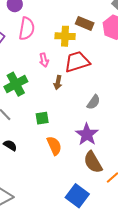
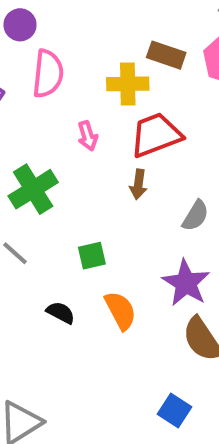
brown arrow: (58, 82) -> (138, 184), moved
black semicircle: (10, 145) -> (61, 313), moved
blue square: (77, 196) -> (175, 411), size x0.7

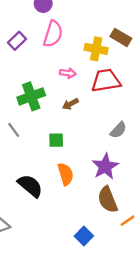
pink arrow: (88, 136) -> (68, 73), turned -77
brown arrow: (138, 184) -> (70, 104), moved, turned 42
black semicircle: (61, 313) -> (30, 186), moved, size x1.6

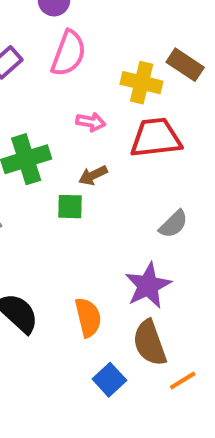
green square: (56, 140) -> (70, 207), moved
orange semicircle: (66, 174) -> (88, 317), moved
blue square: (84, 236) -> (109, 380), moved

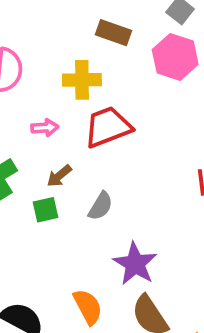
brown rectangle: (185, 65) -> (113, 33), moved
gray semicircle: (173, 224) -> (101, 206), moved

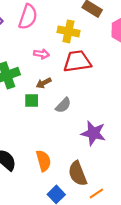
purple star: (135, 264) -> (93, 133), moved, turned -30

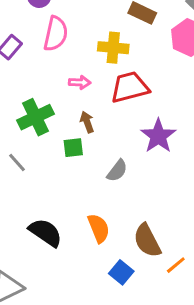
brown arrow: (44, 83) -> (87, 122), turned 104
gray semicircle: (63, 105) -> (117, 171), moved
purple star: (93, 133) -> (158, 136), moved, turned 30

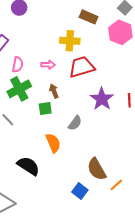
pink semicircle: (56, 34) -> (18, 65), moved, size x0.7
orange semicircle: (99, 228) -> (53, 143), moved

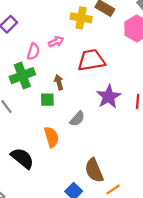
yellow cross: (70, 41) -> (81, 18), moved
pink semicircle: (18, 65) -> (33, 52), moved
pink arrow: (48, 65) -> (56, 42), moved, turned -32

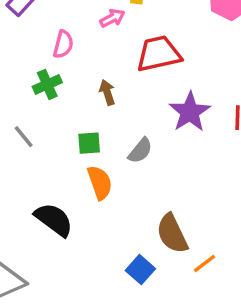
pink arrow: (56, 42) -> (112, 18), moved
green cross: (22, 76) -> (47, 84), size x0.7
green square: (47, 100) -> (89, 143), moved

